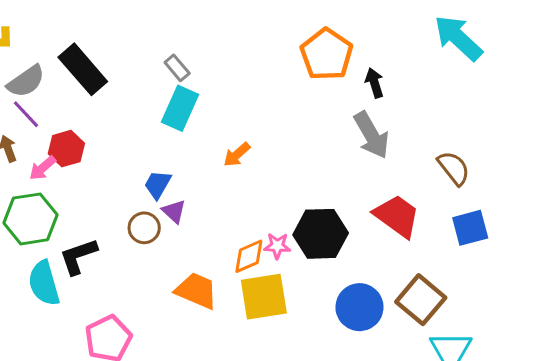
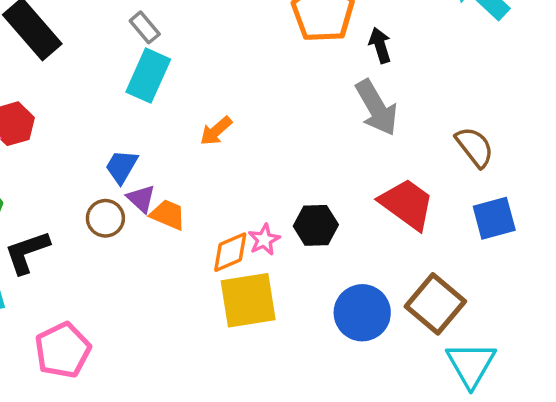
black hexagon: (321, 234) -> (316, 225), size x0.7
pink star: (277, 246) -> (264, 240), turned -30
orange trapezoid: (196, 291) -> (168, 215), moved, size x0.7

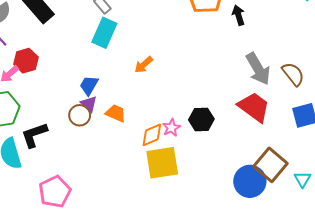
gray arrow: (376, 108) -> (258, 69), moved
purple triangle: (141, 199) -> (89, 104), moved
blue circle: (362, 313) -> (250, 181), moved
cyan triangle: (471, 364) -> (302, 179), moved, size x0.6

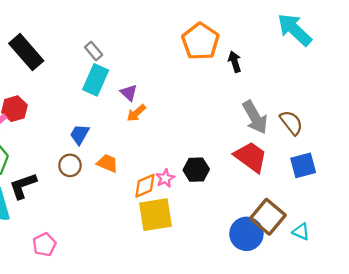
purple triangle: (89, 104) -> (129, 93), moved
cyan triangle: (302, 179) -> (301, 232), turned -36
pink pentagon: (55, 192) -> (44, 245), size x0.7

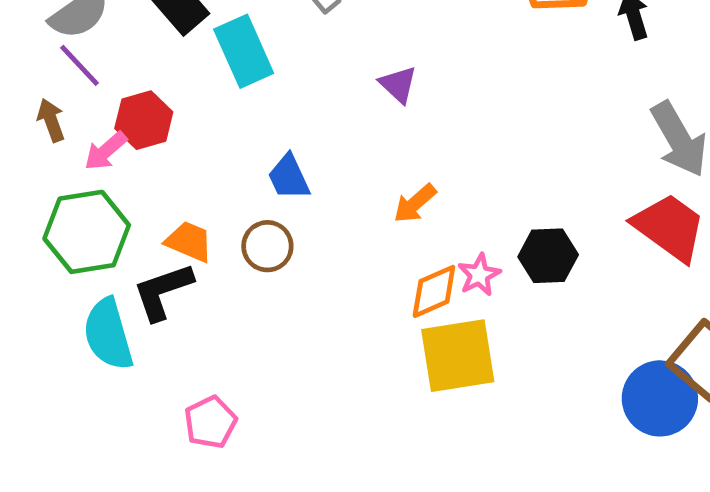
cyan rectangle: (96, 80) -> (244, 51), moved, turned -48
orange arrow: (136, 113) -> (415, 203), moved
blue trapezoid: (80, 134) -> (289, 177), turned -55
orange trapezoid: (107, 163) -> (189, 241), moved

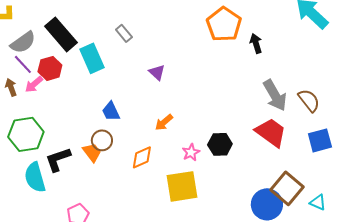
red hexagon: (144, 120) -> (50, 68), moved
pink arrow: (106, 151) -> (34, 84), moved
orange trapezoid: (189, 241) -> (92, 152), moved, turned 30
orange diamond: (434, 291) -> (142, 157), moved

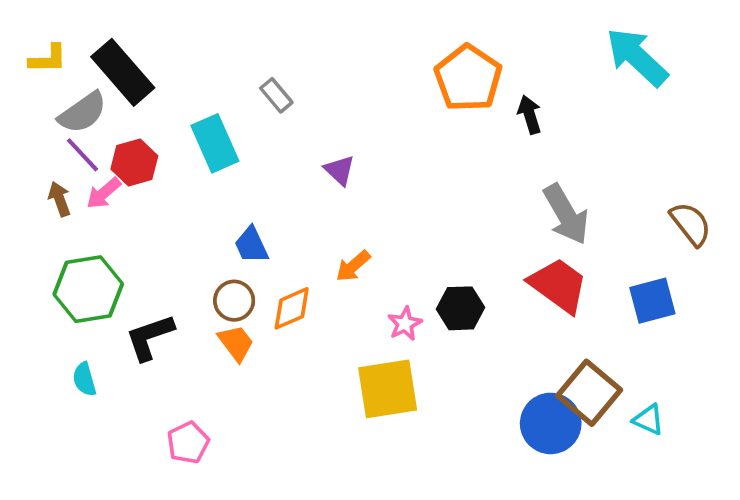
black rectangle: (61, 34) -> (123, 72), moved
brown semicircle: (309, 100) -> (691, 224), moved
orange trapezoid: (92, 152) -> (236, 343), moved
orange diamond: (142, 157) -> (292, 308), moved
cyan semicircle: (35, 177) -> (84, 379), moved, size x0.6

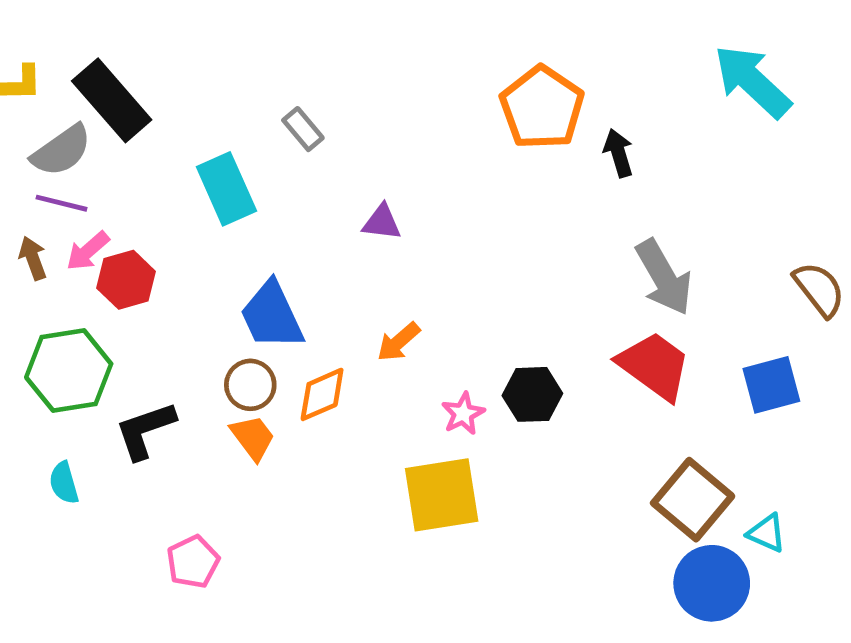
purple line: (83, 155) -> (61, 203), turned -33
red hexagon: (134, 163) -> (126, 280), moved
purple triangle: (340, 170) -> (382, 222), turned -36
blue trapezoid: (251, 245) -> (272, 316), size x1.5
blue circle: (551, 423) -> (712, 583), moved

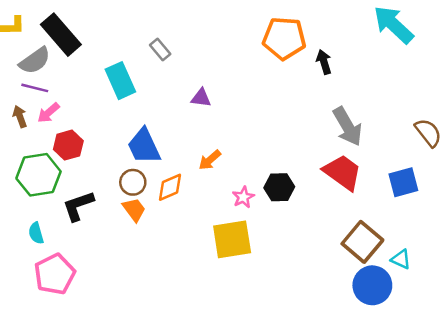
orange pentagon: (542, 108) -> (284, 38), turned -30
red hexagon: (126, 280) -> (68, 145), moved
pink pentagon: (193, 562) -> (55, 274), moved, size x1.5

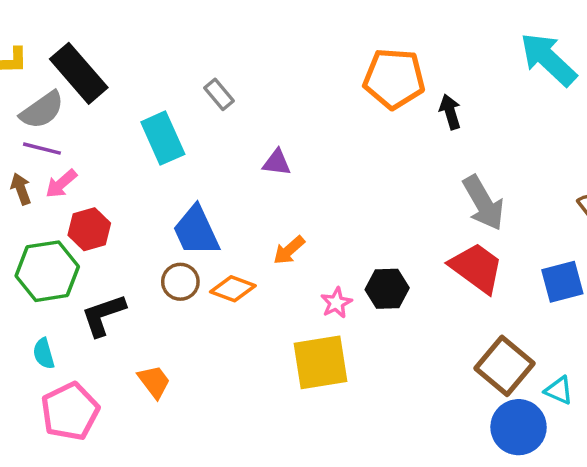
orange diamond: (170, 187) -> (233, 289), turned 44
orange trapezoid: (134, 210) -> (154, 382), moved

